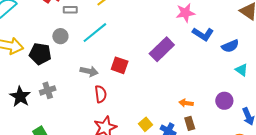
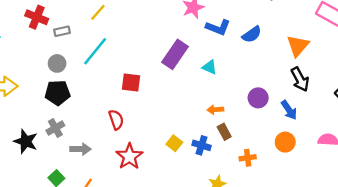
black pentagon: (40, 54) -> (58, 93), moved
cyan triangle: (242, 70) -> (209, 67), moved
gray arrow: (89, 71) -> (80, 149), moved

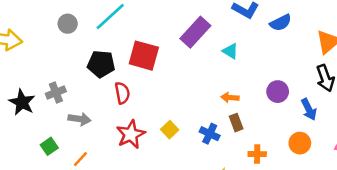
red square: (131, 83) -> (144, 56), size x1.4
black pentagon: (58, 93) -> (101, 64), moved
yellow square: (174, 143) -> (170, 130), moved

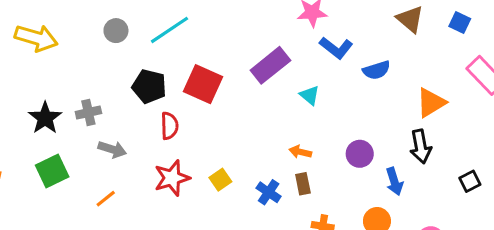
green square: (49, 146) -> (52, 171), moved, size x1.5

